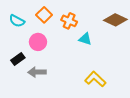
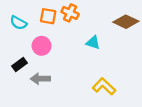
orange square: (44, 15) -> (48, 16), turned -35
orange cross: (69, 21) -> (70, 13), moved

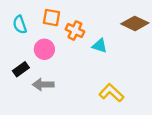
orange cross: (70, 13) -> (75, 30), moved
cyan semicircle: (18, 23) -> (20, 25), turned 42

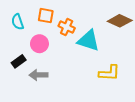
cyan triangle: (100, 46) -> (88, 41), size x1.6
yellow L-shape: (111, 93) -> (109, 73), moved, turned 140

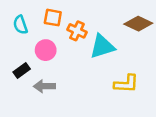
cyan triangle: (88, 41) -> (102, 46), turned -35

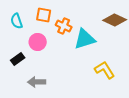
yellow L-shape: (126, 84) -> (105, 70), turned -125
gray arrow: (44, 86) -> (37, 82), moved

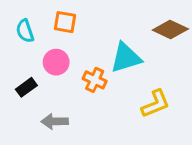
orange cross: (64, 26) -> (95, 80), moved
yellow L-shape: (105, 70) -> (156, 104), turned 100

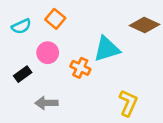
orange square: (65, 22) -> (55, 19), turned 30
cyan semicircle: (25, 31) -> (21, 26), turned -96
yellow L-shape: (156, 104) -> (128, 103), moved, turned -44

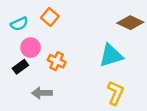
cyan triangle: (107, 49) -> (111, 56), moved
pink circle: (48, 53) -> (31, 48), moved
orange cross: (80, 68) -> (57, 61), moved

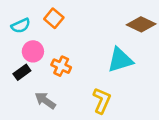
gray arrow: (42, 93) -> (45, 101), turned 36
yellow L-shape: (116, 93) -> (102, 101), moved

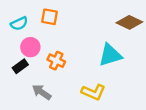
orange square: (54, 18) -> (50, 17), turned -30
yellow L-shape: (102, 101) -> (93, 92), turned 90

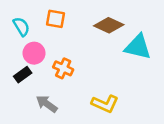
brown diamond: (129, 22) -> (109, 25), moved
cyan semicircle: (19, 24) -> (21, 27), turned -96
cyan triangle: (110, 55) -> (138, 47), moved, turned 30

